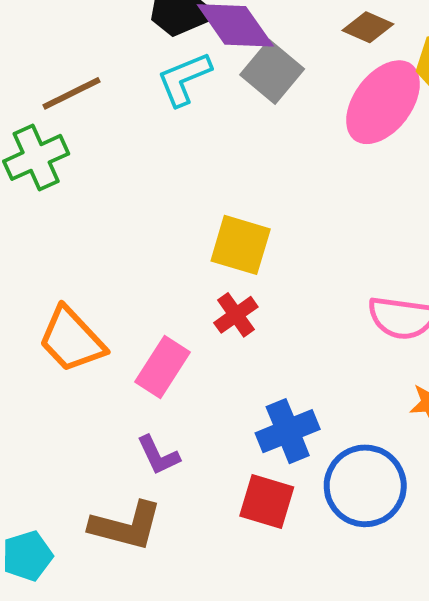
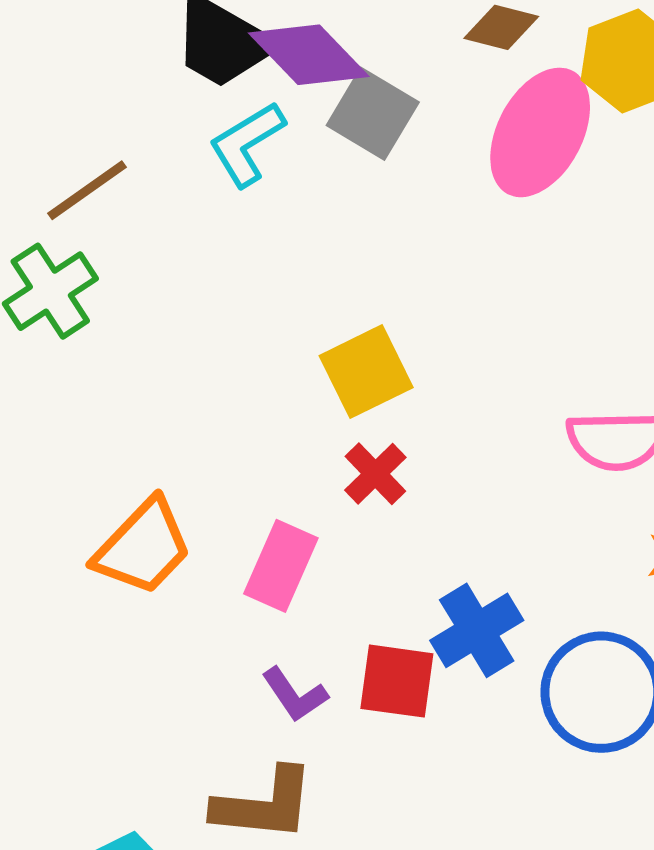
yellow square: (241, 245) -> (366, 372), turned -34
orange trapezoid: (72, 340) -> (143, 547), turned -84
red square: (267, 501) -> (397, 681), moved

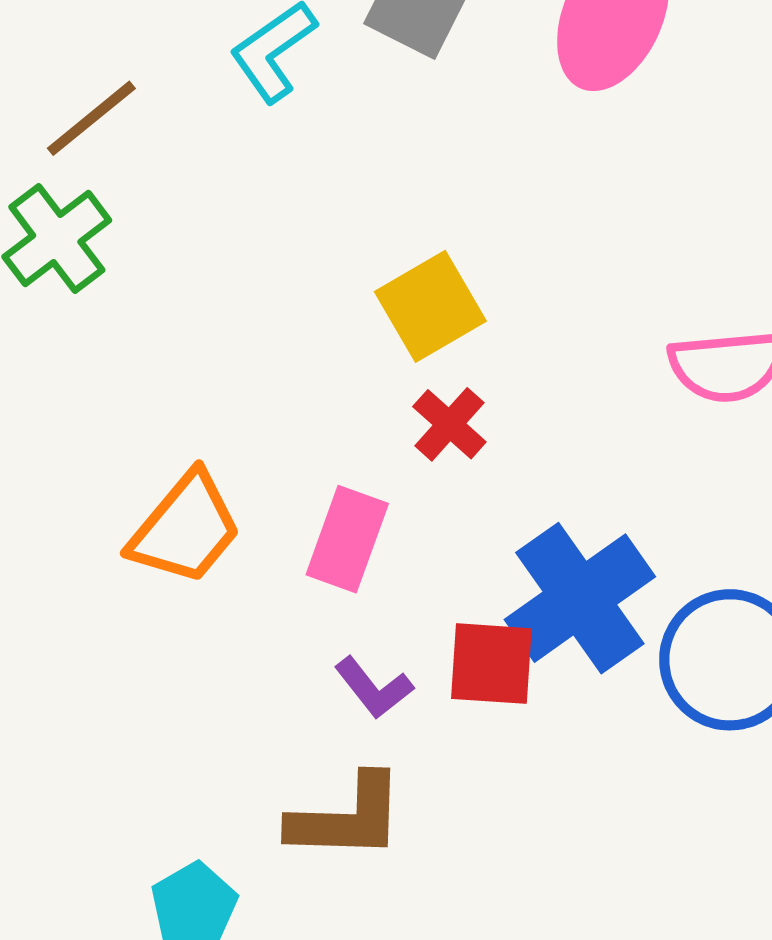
blue cross: (477, 630) -> (580, 598), size x1.4

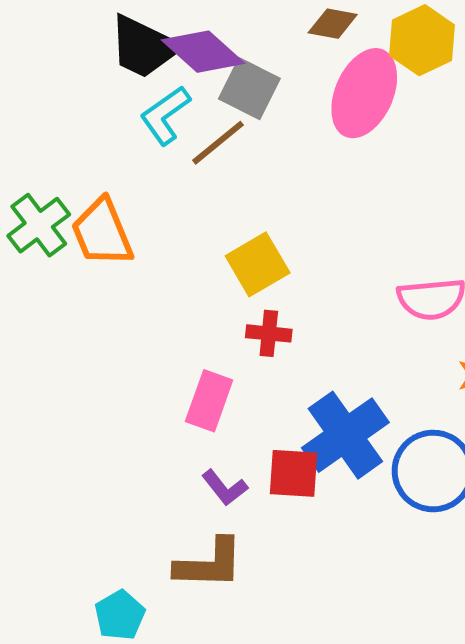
brown line: (91, 118) -> (218, 143), moved
red cross: (449, 424) -> (269, 333), turned -36
orange trapezoid: (185, 528) -> (102, 232), moved, turned 118

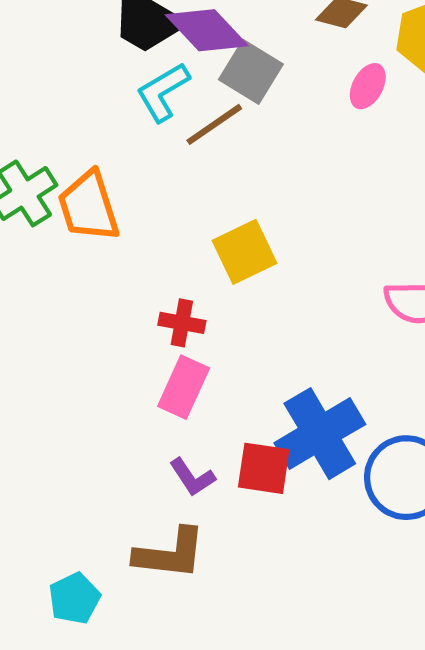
pink ellipse: (364, 93) -> (368, 86), size x0.5
red cross: (269, 333) -> (182, 323), moved

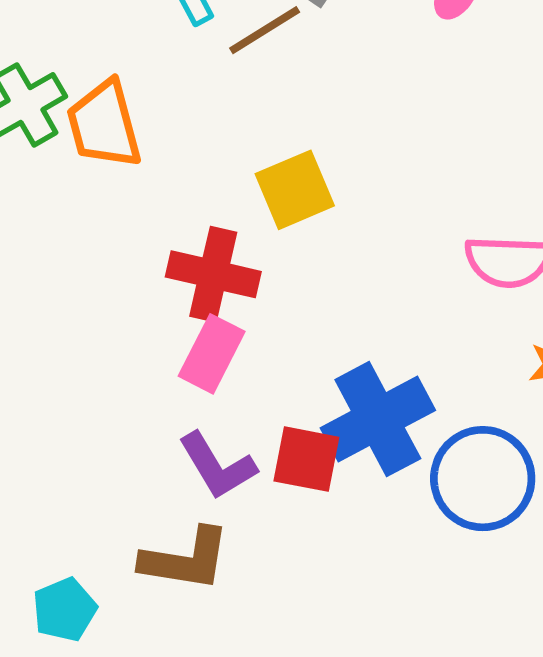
red cross: (182, 323) -> (213, 274), size x1.6
purple L-shape: (192, 477) -> (217, 466), size x1.4

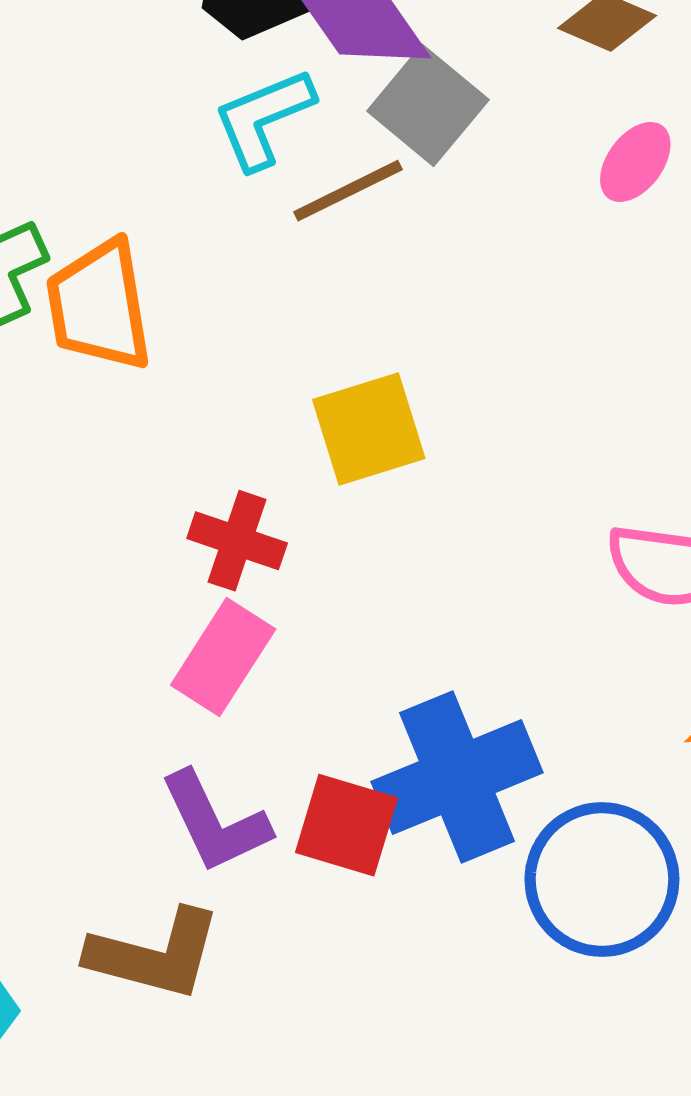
red cross: (213, 274) -> (237, 541), size x0.7

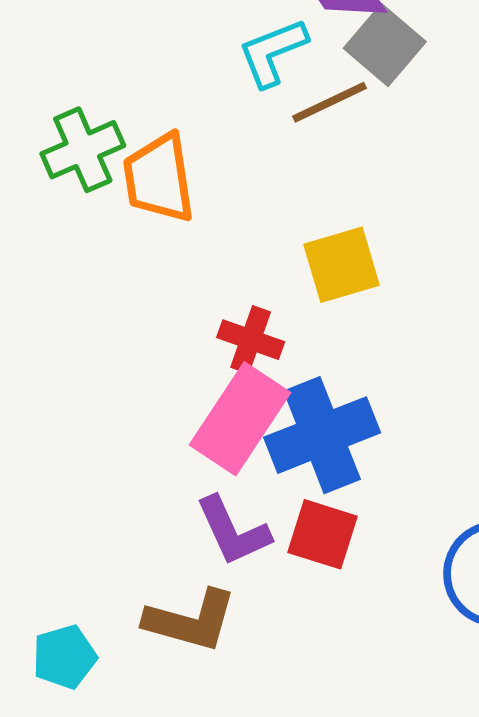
pink rectangle: (223, 657) -> (240, 419), size x1.4
blue cross: (457, 777) -> (322, 435), moved

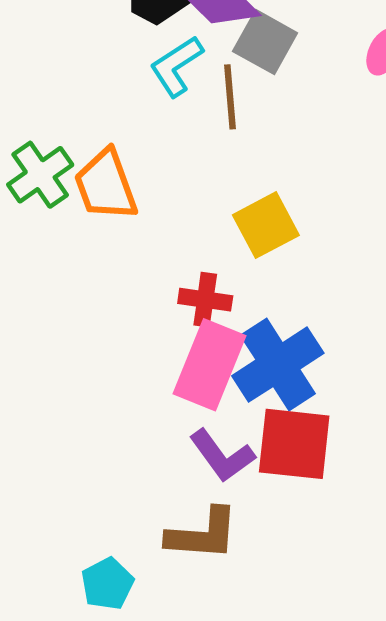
brown line: (330, 102) -> (230, 97), turned -58
red square: (322, 534) -> (294, 444), size x1.4

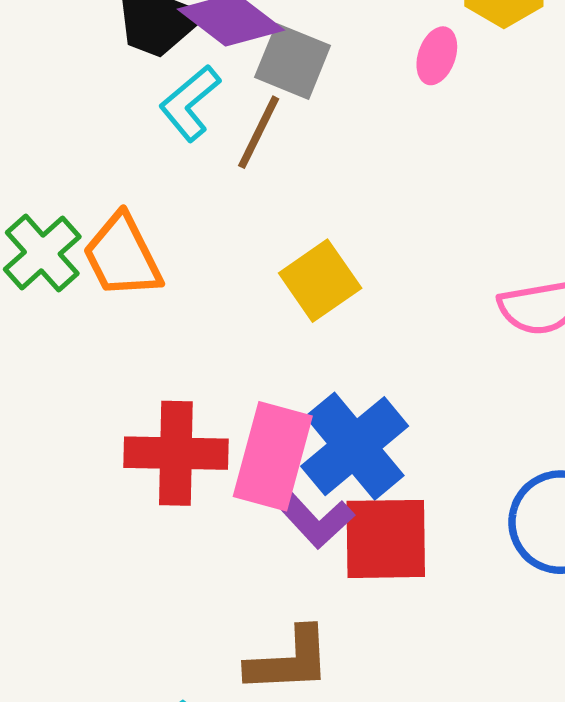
brown line: (230, 97) -> (259, 132), turned 38
red cross: (205, 300) -> (176, 453), moved, size x1.6
purple L-shape: (222, 456) -> (313, 518), moved

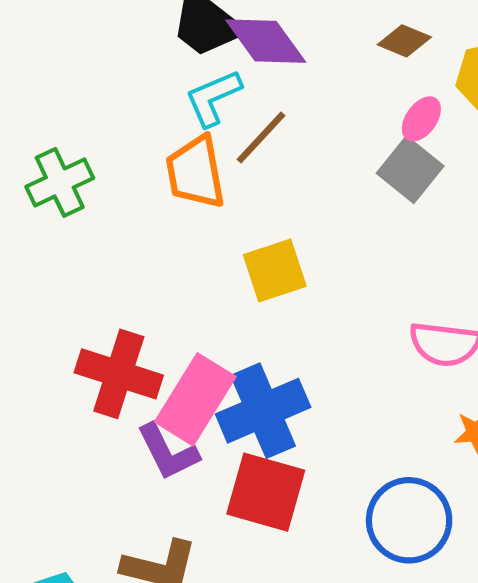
gray square: (293, 61) -> (410, 170), moved
orange trapezoid: (122, 256) -> (195, 172), moved
purple L-shape: (313, 518) -> (168, 452), moved

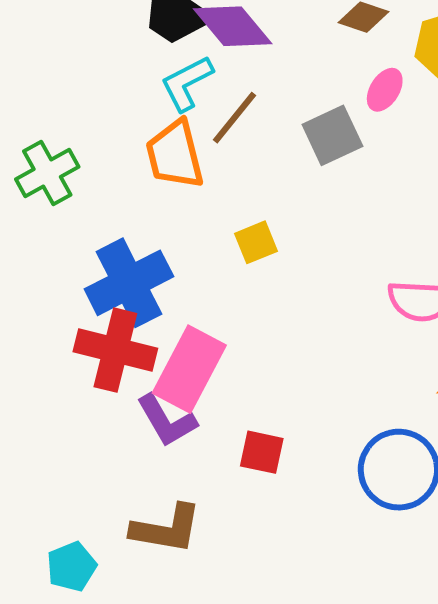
gray square: (410, 170) -> (332, 135), moved, turned 30
yellow square: (275, 271) -> (256, 242), size x0.7
blue cross: (263, 411) -> (129, 283), moved
red square: (266, 492) -> (262, 452), size x0.6

